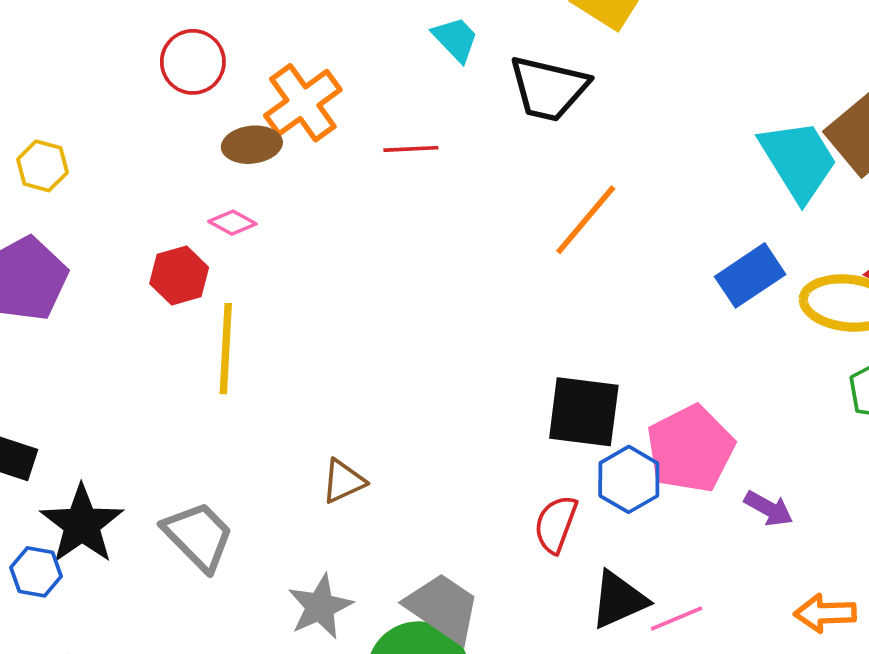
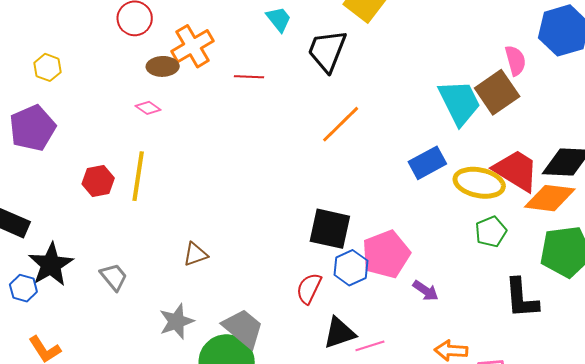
black trapezoid: (549, 88) -> (327, 51), turned 93
red hexagon: (179, 275) -> (98, 181), moved
gray trapezoid: (198, 536) -> (114, 277), size x0.7

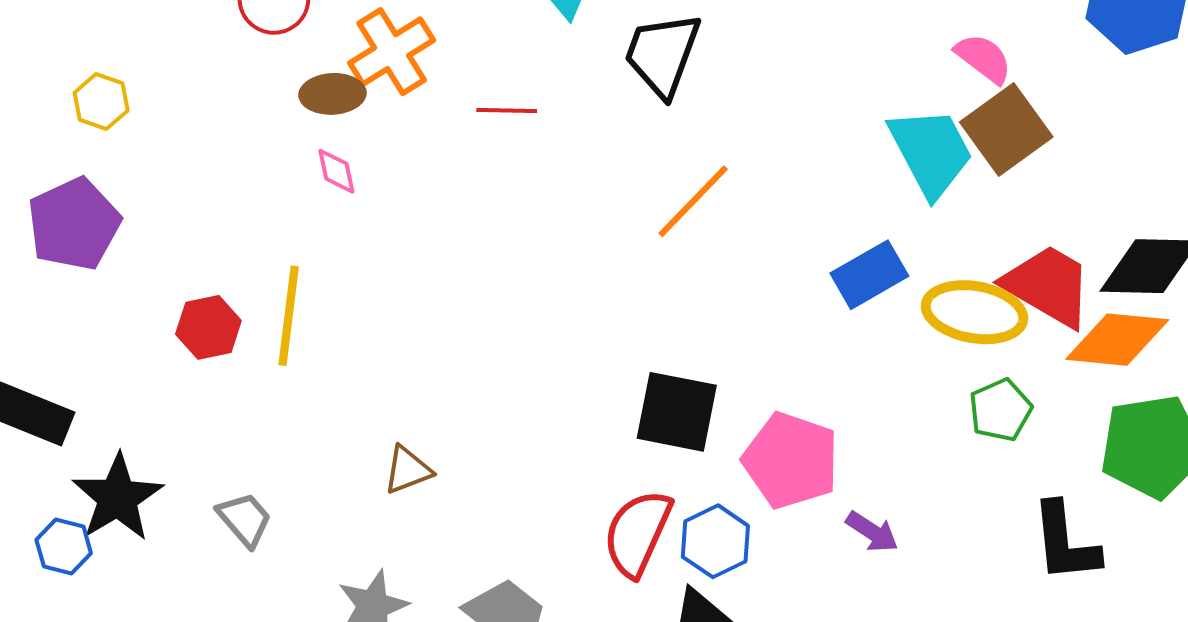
pink semicircle: (515, 60) -> (983, 58), moved, turned -36
pink diamond: (148, 108) -> (336, 171), moved, turned 45
pink pentagon: (386, 254) -> (791, 460), turned -30
blue hexagon: (351, 268) -> (715, 541), moved
red semicircle: (309, 288) -> (637, 533), size x1.4

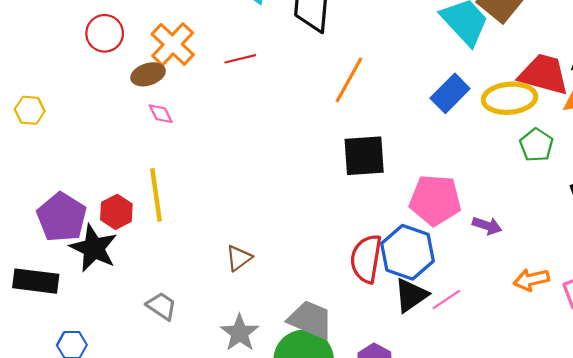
purple pentagon: (74, 224) -> (62, 217), moved
black square: (677, 412) -> (364, 156), moved
black star: (117, 498) -> (94, 248), moved
blue hexagon: (715, 541) -> (407, 252), size x1.4

